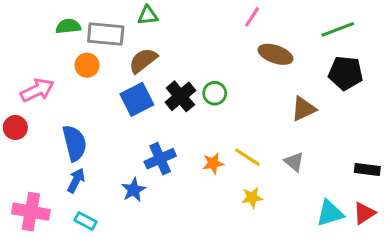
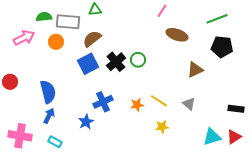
pink arrow: (37, 90) -> (24, 38), moved

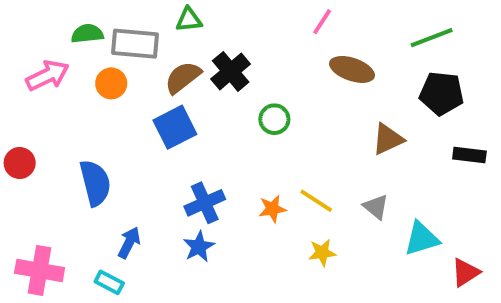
black cross: (116, 62) -> (231, 71), moved
black rectangle: (236, 109) -> (469, 155), moved
blue arrow: (49, 116) -> (129, 243), moved
blue star: (86, 122) -> (199, 247), moved
cyan triangle: (212, 137) -> (422, 239), moved

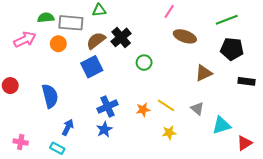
pink cross: (40, 270) -> (21, 142), size x0.6

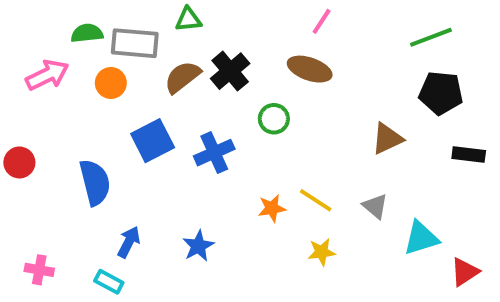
brown ellipse: (185, 36) -> (310, 69), moved
blue square: (92, 67) -> (153, 141), moved
blue cross: (107, 106) -> (214, 153), moved

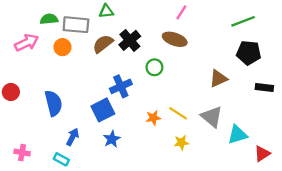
blue square: (153, 141) -> (103, 110), moved
gray triangle: (375, 206) -> (212, 117), size x1.5

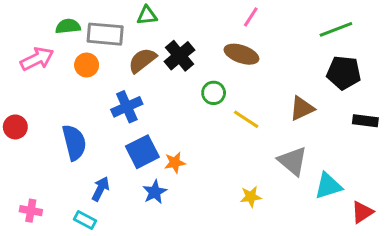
blue cross: (121, 86) -> (127, 107), moved
yellow line: (178, 113) -> (246, 119), moved
orange star: (153, 118) -> (175, 163), moved

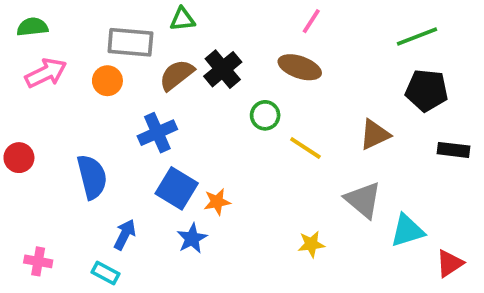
green semicircle: (68, 26) -> (32, 27), moved
blue square: (142, 152) -> (177, 188), turned -32

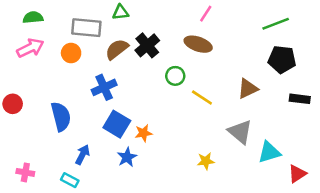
green semicircle: (32, 27) -> (33, 17), moved

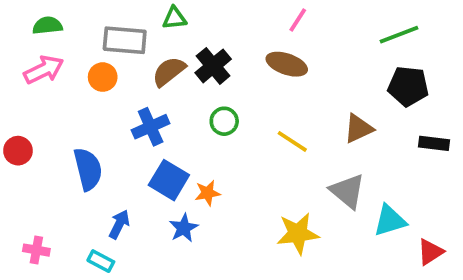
green circle: (175, 76) -> (224, 121), moved
yellow star: (206, 161) -> (298, 233), size x1.6

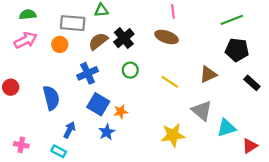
pink line: (298, 20) -> (173, 11), turned -40
black rectangle: (434, 143) -> (252, 83), turned 35

